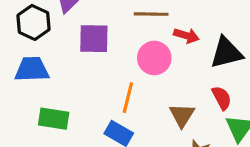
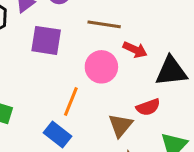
red semicircle: (222, 98) -> (148, 107), moved, turned 90

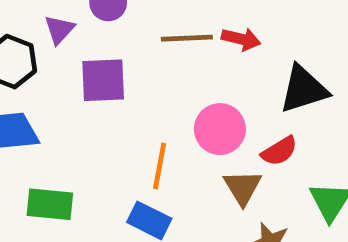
red arrow: (135, 50) -> (241, 39), moved
pink circle: (101, 67) -> (220, 129), moved

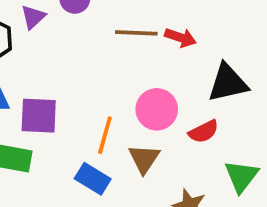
purple square: (103, 80) -> (39, 116), moved
brown triangle: (243, 187) -> (144, 159), moved

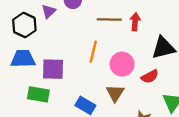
red arrow: (180, 38) -> (135, 22), turned -102
orange line: (105, 135) -> (93, 52), moved

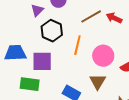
brown line: (109, 20) -> (91, 16), turned -30
red arrow: (135, 22) -> (114, 18), turned -70
black hexagon: (24, 25) -> (52, 31), moved

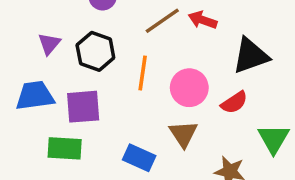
purple triangle: (37, 10) -> (49, 44), moved

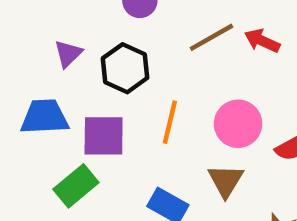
orange line: (143, 73) -> (170, 122), moved
green rectangle: (65, 148) -> (76, 186), turned -48

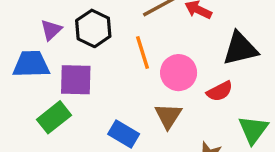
purple triangle: (68, 54) -> (51, 30), moved
orange line: (170, 122) -> (143, 52), moved, turned -32

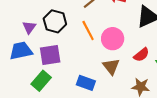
red semicircle: (220, 91) -> (141, 55), moved

